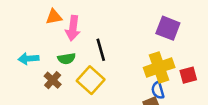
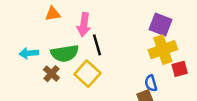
pink arrow: (73, 28) -> (84, 25), moved
green semicircle: (67, 59) -> (65, 53), size x1.6
yellow cross: (159, 67) -> (163, 50), moved

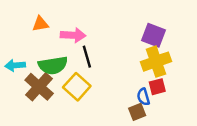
pink arrow: (84, 25) -> (73, 35), turned -95
red square: (180, 69) -> (157, 87), moved
brown cross: (51, 74) -> (39, 87), size x1.6

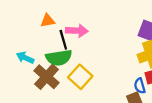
black line: (87, 57) -> (63, 40), moved
cyan arrow: (15, 65) -> (25, 58), turned 30

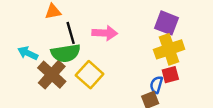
pink arrow: (77, 31) -> (105, 33), moved
blue semicircle: (140, 86) -> (156, 85), turned 32

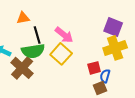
pink arrow: (105, 33) -> (64, 35), turned 36
yellow square: (90, 75) -> (61, 54), moved
red square: (170, 75) -> (94, 68), moved

